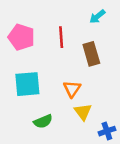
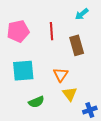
pink pentagon: (21, 37) -> (18, 31), turned -30

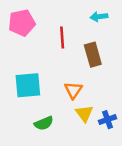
cyan arrow: (82, 14) -> (99, 17), turned 32
pink pentagon: (18, 31) -> (22, 23), moved
blue cross: (90, 110) -> (108, 120), moved

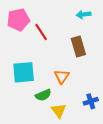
red line: (62, 37) -> (41, 32), moved, turned -30
yellow triangle: (84, 113) -> (59, 111), moved
green semicircle: (44, 123) -> (43, 95), moved

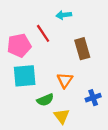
cyan arrow: (84, 14) -> (64, 15), moved
pink pentagon: (18, 20) -> (19, 45), moved
blue cross: (91, 101) -> (93, 98), moved

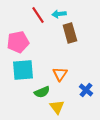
red line: (43, 33) -> (38, 15), moved
brown rectangle: (82, 49) -> (70, 33), moved
blue cross: (93, 98) -> (86, 90), turned -32

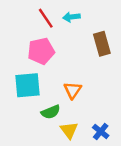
brown rectangle: (70, 33) -> (102, 44), moved
pink pentagon: (18, 42) -> (41, 51), moved
blue cross: (86, 90) -> (101, 131), moved

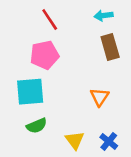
cyan arrow: (71, 17) -> (103, 16), moved
orange triangle: (73, 90) -> (100, 97), moved
green semicircle: (51, 112) -> (37, 126), moved

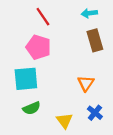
pink pentagon: (44, 55) -> (38, 47), turned 30
blue cross: (109, 141) -> (95, 113), moved

